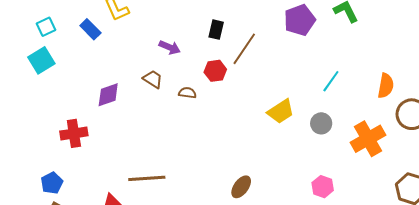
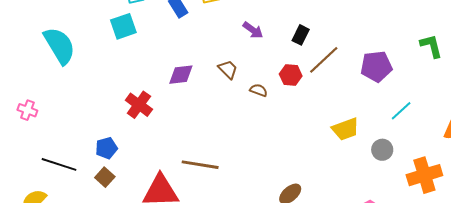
purple pentagon: (300, 20) -> (376, 66), moved
purple arrow: (170, 47) -> (253, 30), moved
red cross: (74, 133) -> (139, 105), turned 32

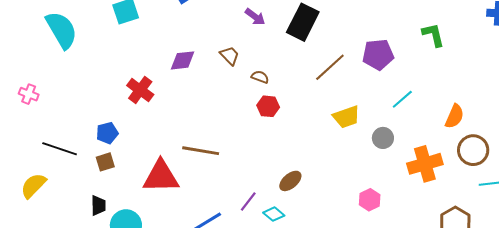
black rectangle: (301, 35) -> (303, 22), size x1.8
brown line: (324, 60) -> (330, 67), moved
red hexagon: (291, 75) -> (268, 106), moved
brown square: (105, 177) -> (105, 162), turned 30

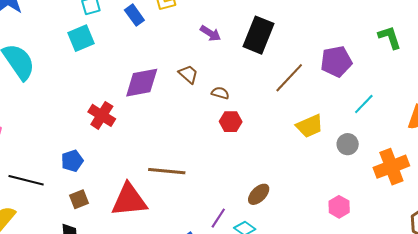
purple diamond: (183, 60) -> (142, 83), size x1.4
brown square: (105, 162) -> (79, 199), moved

